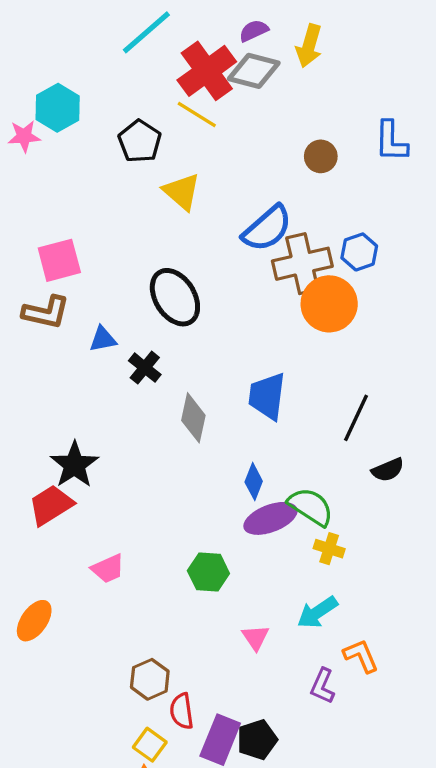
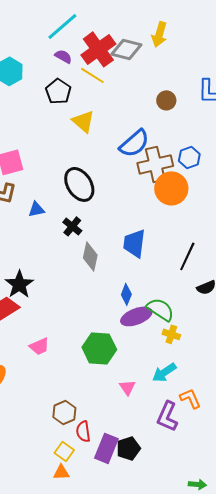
purple semicircle: (254, 31) -> (63, 56), moved, turned 54
black cross: (145, 368) -> (72, 226), moved
green hexagon: (208, 572) -> (99, 348), size x1.4
purple L-shape: (322, 686) -> (167, 416), size x1.4

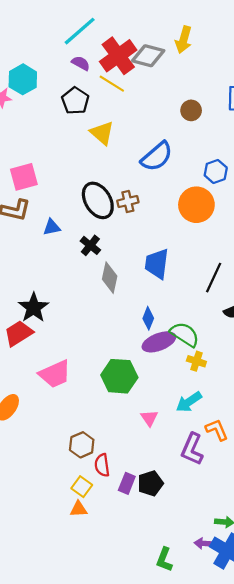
brown cross: (155, 164) -> (128, 201), moved, size x0.6
pink trapezoid: (39, 346) -> (55, 374), size x1.5
purple rectangle: (106, 448) -> (127, 483), size x0.7

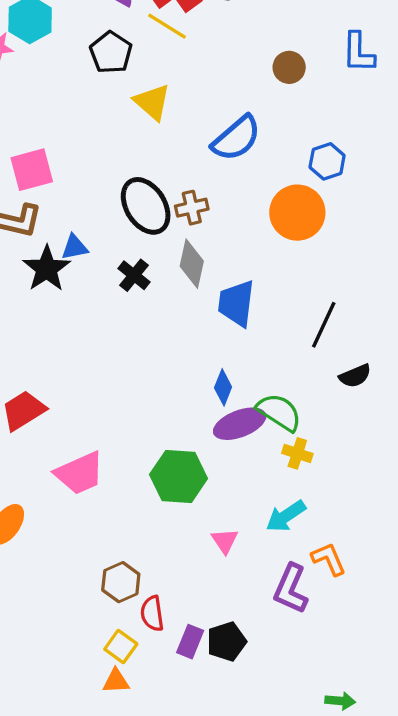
gray diamond: (110, 278) -> (192, 264), moved
black star: (34, 308) -> (47, 269), moved

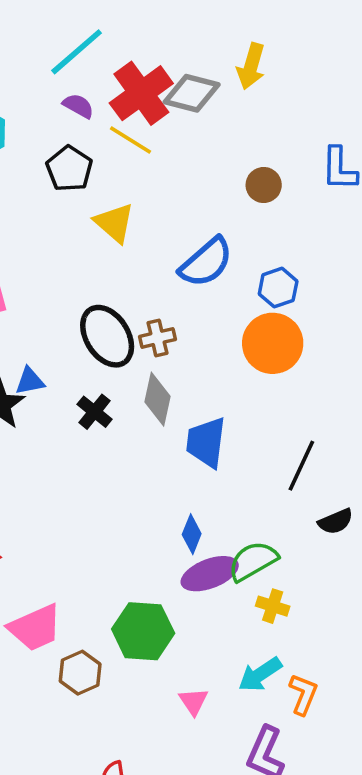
blue hexagon: (327, 161) -> (278, 288), moved
green semicircle: (279, 412) -> (253, 561), turned -63
orange L-shape: (329, 559) -> (303, 694), moved, turned 45
brown hexagon: (121, 582) -> (80, 673), moved

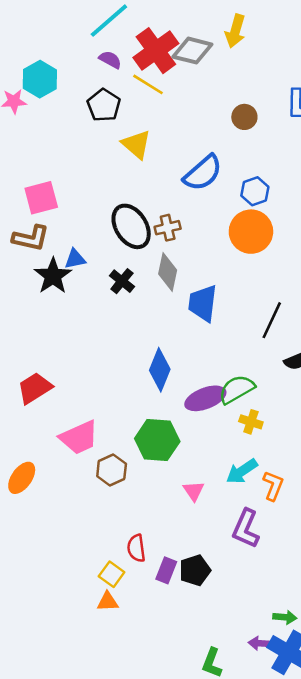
blue diamond: (192, 534) -> (160, 370), moved, size x1.5

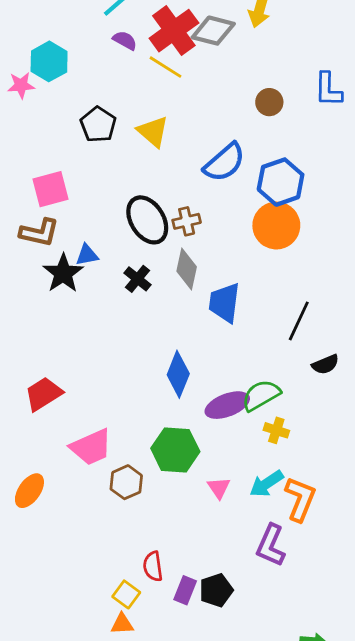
black pentagon: (104, 105) -> (98, 125), moved
blue hexagon: (255, 191) -> (281, 182), size x1.5
orange L-shape: (273, 486) -> (300, 499), size x1.4
pink triangle: (194, 491) -> (219, 488), moved

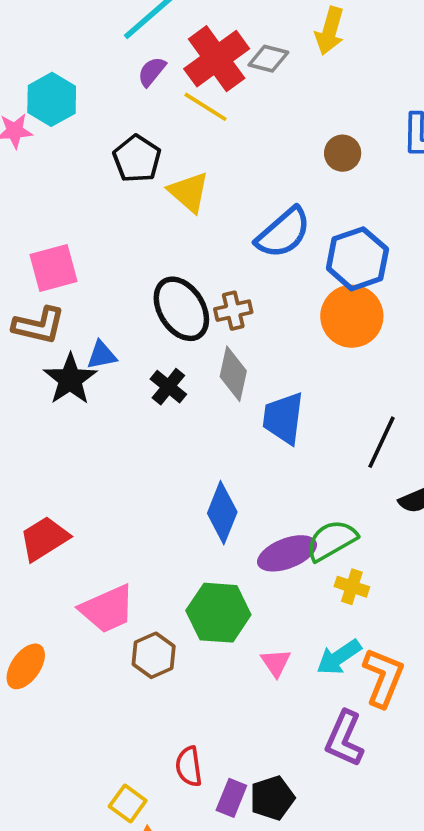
gray diamond: (213, 31) -> (268, 59), size x0.7
purple semicircle: (125, 40) -> (152, 72), turned -80
black pentagon: (98, 125) -> (137, 159), moved
yellow square: (126, 594) -> (128, 804), moved

